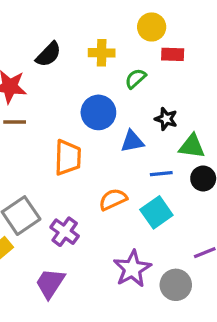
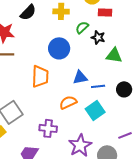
black star: (166, 119) -> (98, 37), moved
blue triangle: (132, 141) -> (80, 77), moved
green triangle: (192, 146) -> (114, 55), moved
purple cross: (65, 232) -> (48, 128), moved, turned -30

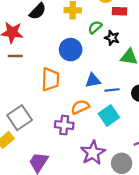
purple cross: (48, 128) -> (64, 125), moved

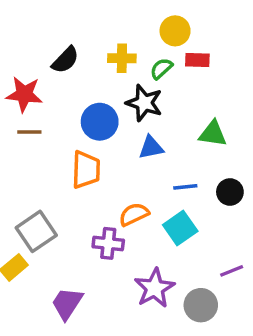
green semicircle: (95, 27) -> (161, 69), moved
black star: (112, 38) -> (144, 103), moved, size x1.5
blue circle: (71, 50) -> (100, 122), moved
blue triangle: (93, 80) -> (151, 147), moved

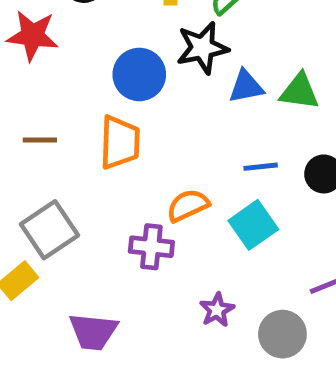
black star: (144, 103) -> (202, 48), turned -30
brown line: (29, 132) -> (40, 140), moved
blue triangle: (151, 147) -> (246, 87), moved
purple star: (154, 288) -> (217, 310), size x0.6
purple trapezoid: (67, 303) -> (93, 332), turned -117

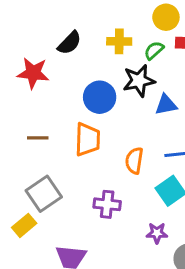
orange semicircle: (188, 205) -> (134, 161), moved, turned -56
purple star: (217, 310) -> (157, 233), moved, turned 30

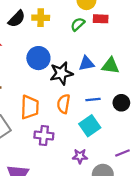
yellow cross: (119, 41) -> (41, 18), moved
black star: (139, 81) -> (61, 73), moved
orange trapezoid: (88, 139) -> (30, 107), moved

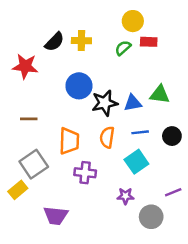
blue triangle: (86, 63) -> (133, 103), moved

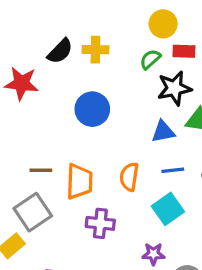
black star: (105, 103) -> (174, 88), moved
brown line: (29, 119) -> (41, 170), moved

